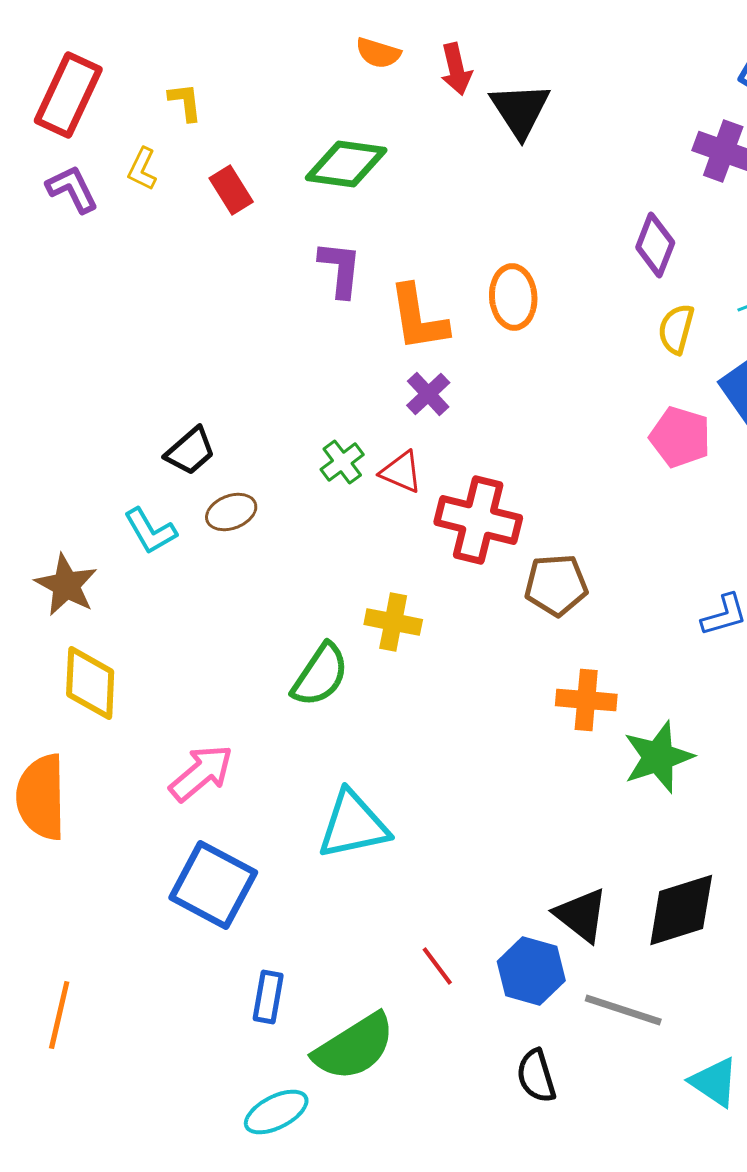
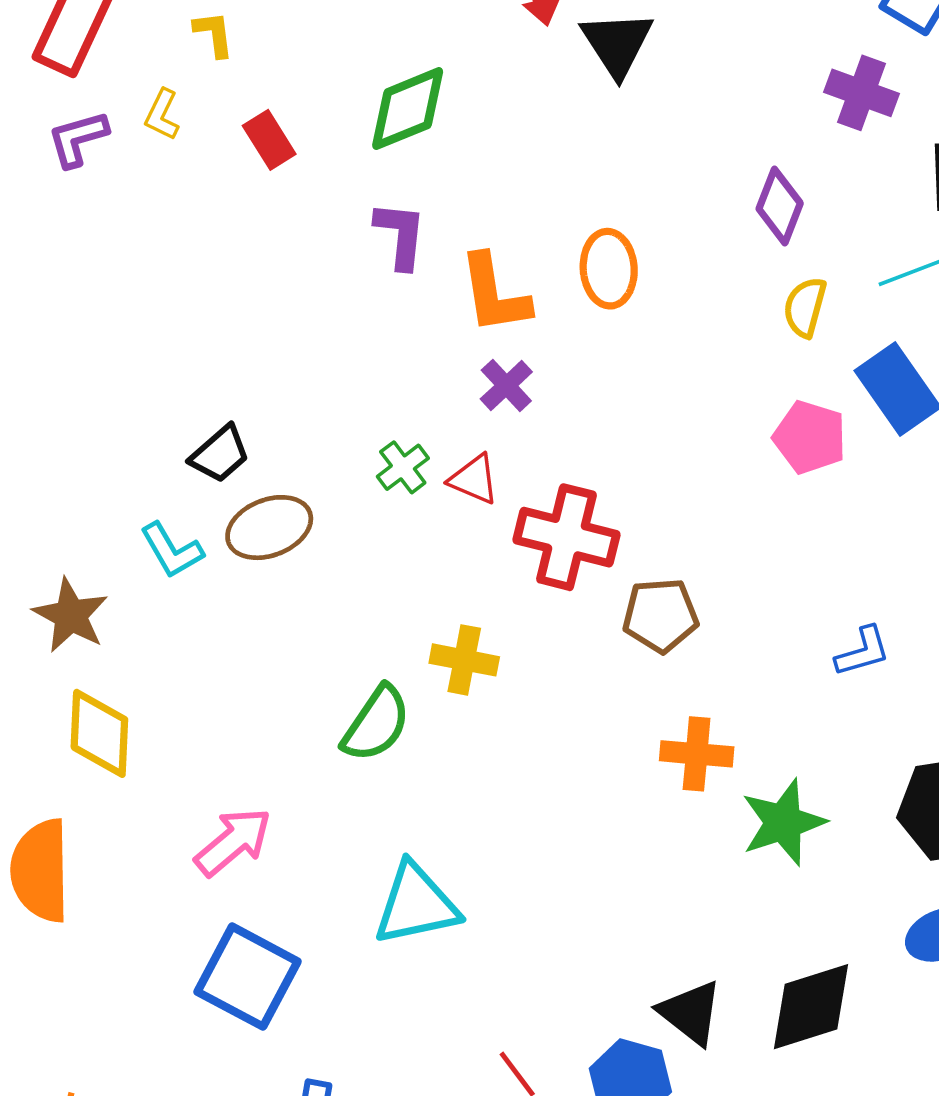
green diamond: (346, 164) -> (408, 109), turned -30
purple L-shape: (72, 189) -> (78, 139), turned -80
brown ellipse: (231, 512) -> (269, 528), size x1.4

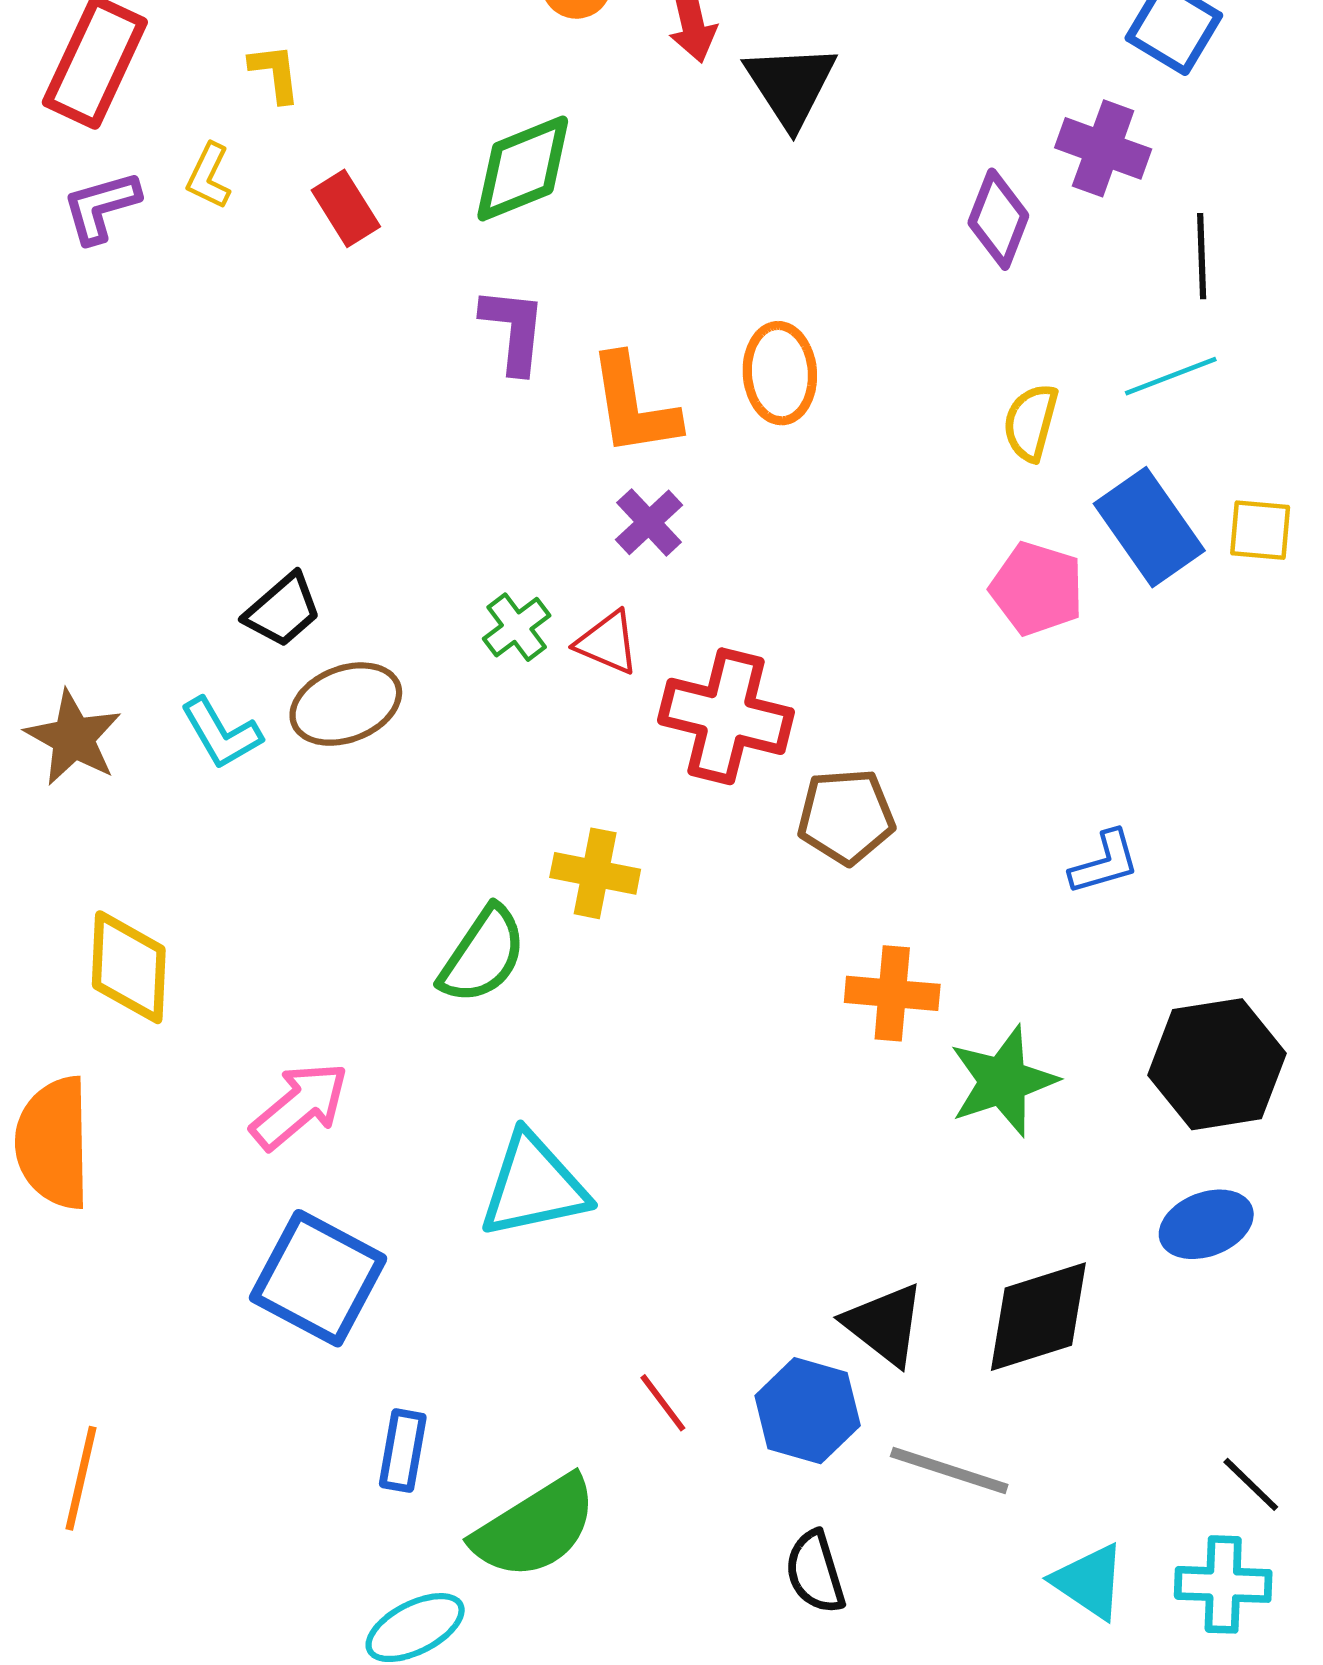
purple diamond: (780, 206) -> (998, 219), moved
brown star: (71, 615) -> (73, 738), moved

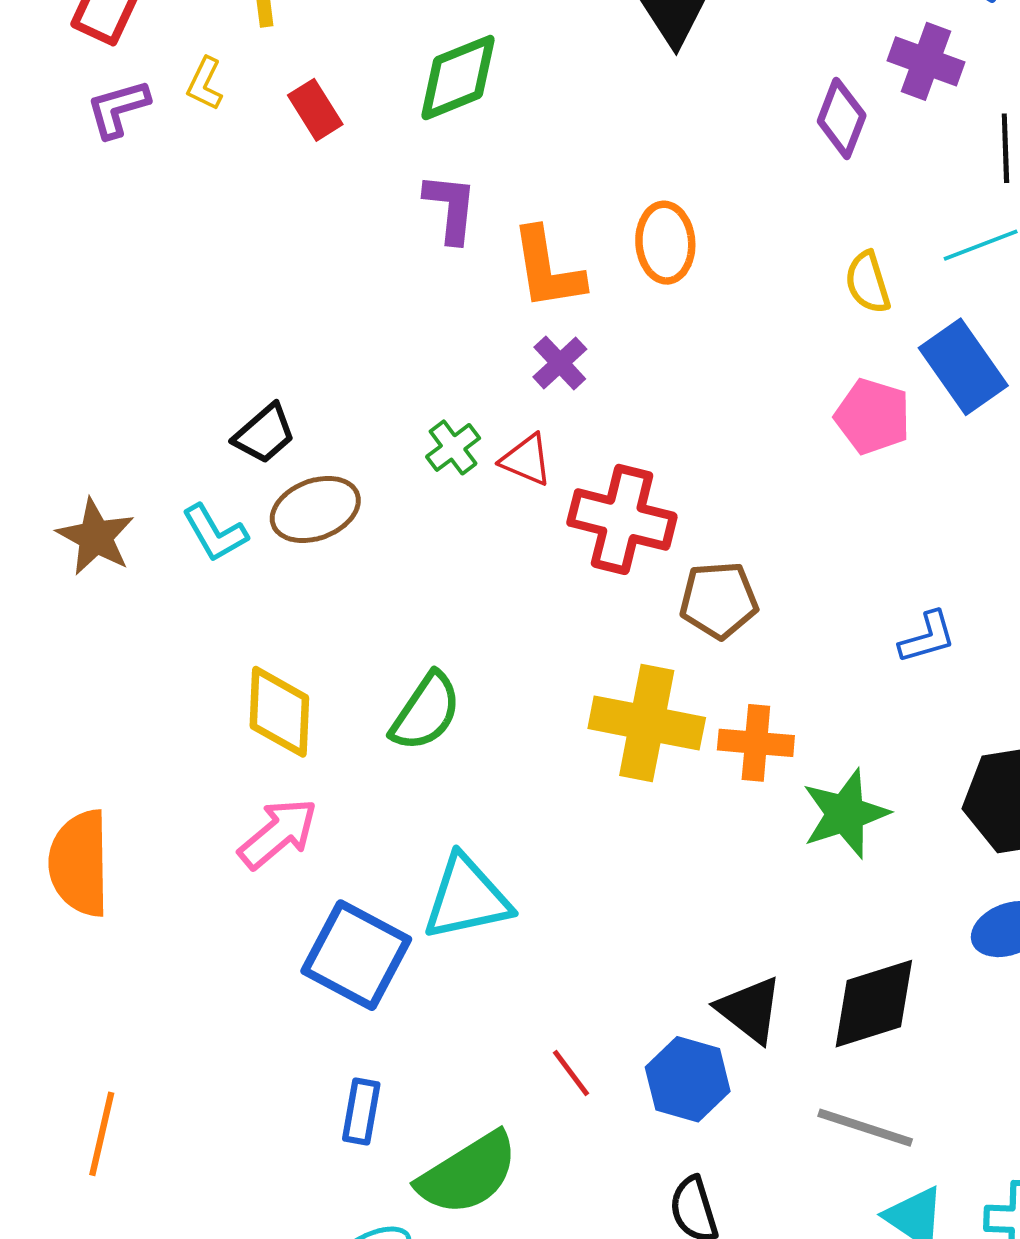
yellow semicircle: (1031, 422) -> (868, 282), turned -32
yellow cross: (595, 873) -> (647, 723), moved, size x1.6
yellow diamond: (129, 967) -> (279, 712), moved
blue square: (318, 1278) -> (356, 955), moved
gray line: (949, 1471) -> (865, 1128), moved

